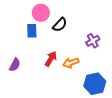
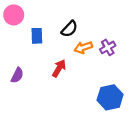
pink circle: (41, 13) -> (14, 15), moved
orange arrow: (71, 63) -> (83, 47), moved

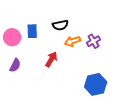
pink circle: (14, 15) -> (12, 37), moved
black semicircle: (69, 29) -> (60, 25), turned 35

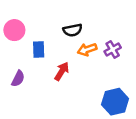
blue rectangle: (32, 31) -> (39, 50), moved
pink circle: (12, 37) -> (14, 30), moved

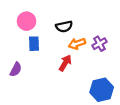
pink circle: (14, 30) -> (27, 21), moved
red arrow: (62, 71) -> (65, 63), moved

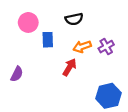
black semicircle: (64, 26) -> (74, 19), moved
blue rectangle: (34, 44) -> (48, 40), moved

